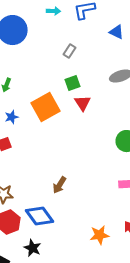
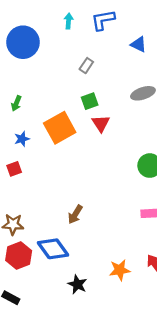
cyan arrow: (54, 11) -> (69, 21), turned -88
black star: (32, 248) -> (77, 284), moved

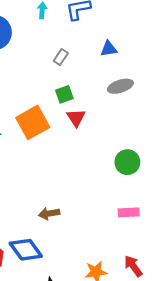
blue triangle: (139, 44) -> (109, 49), moved, turned -35
brown arrow: (75, 214) -> (49, 214), turned 48

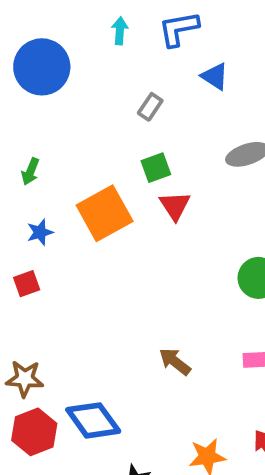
blue triangle: (109, 49) -> (215, 76), moved, turned 42
brown arrow: (49, 214) -> (175, 362), moved, turned 48

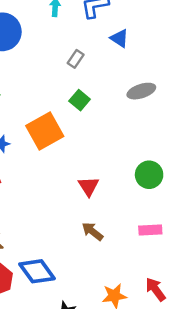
green square: (156, 168) -> (80, 100), turned -30
red triangle: (175, 206) -> (89, 186), moved

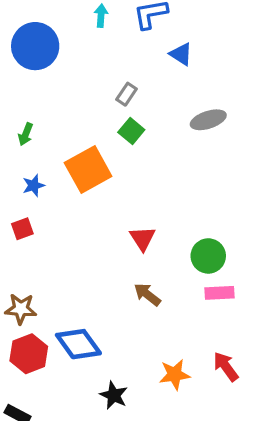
gray rectangle: (76, 59) -> (127, 94), moved
green circle: (149, 175) -> (208, 256), moved

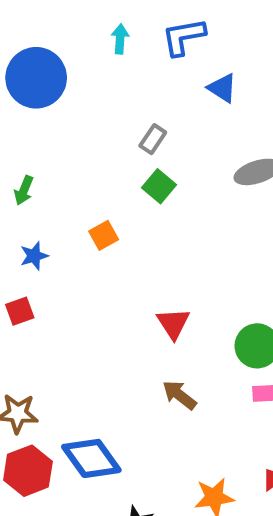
orange square: (88, 169) -> (104, 235), size x0.5

